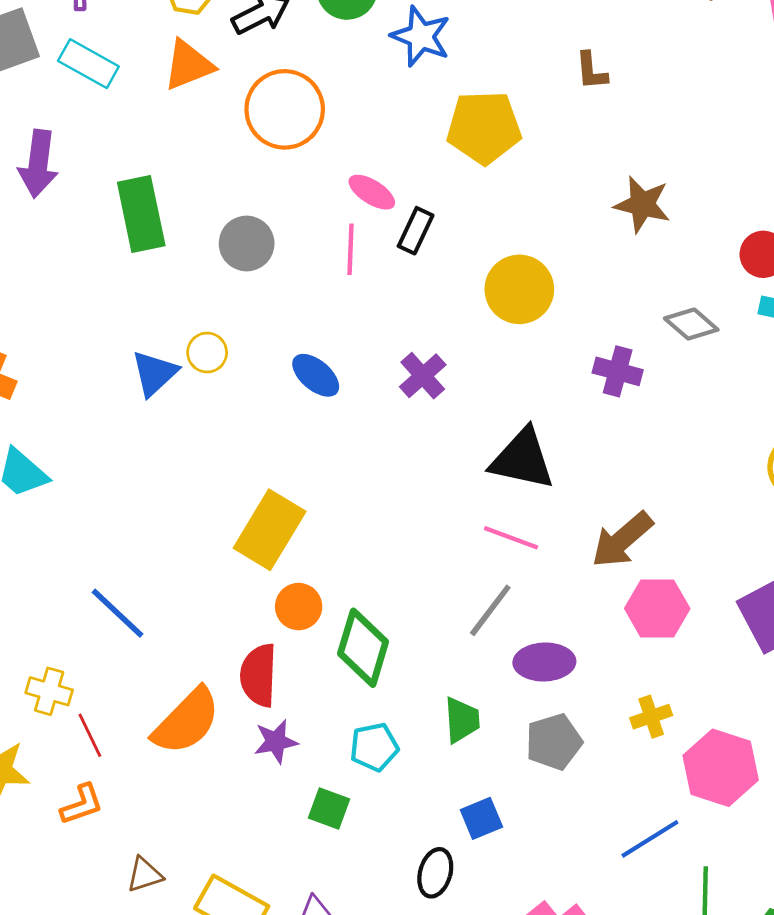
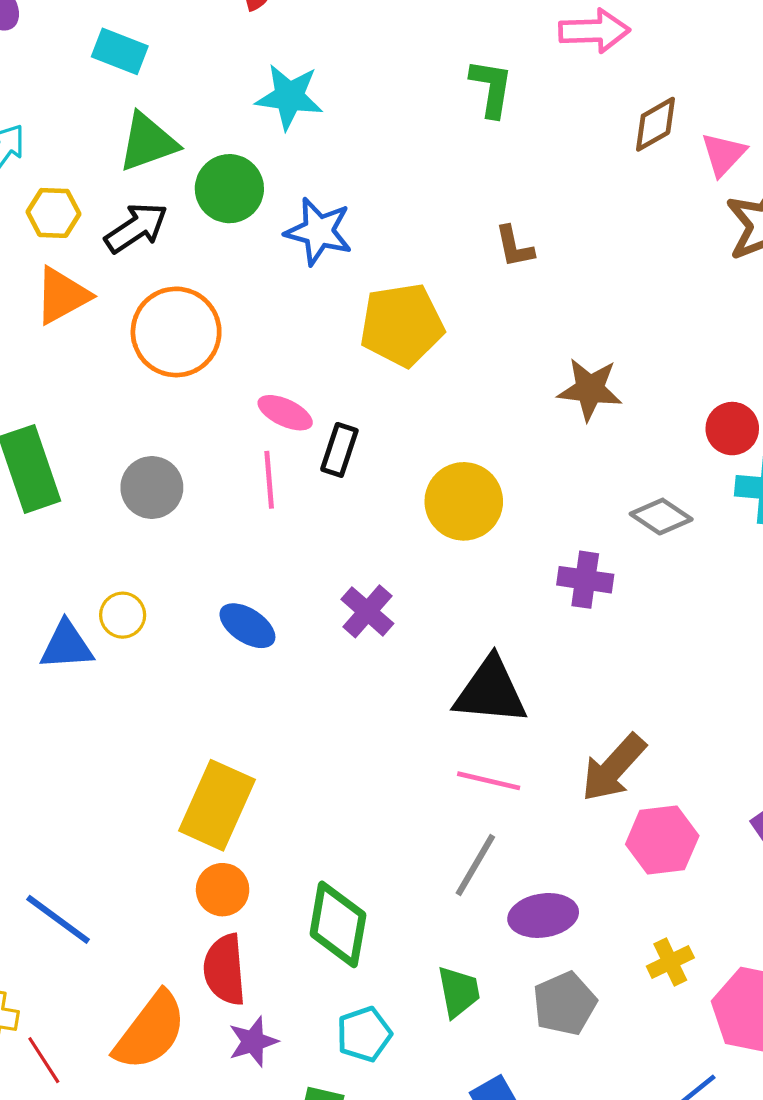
blue triangle: (155, 373) -> (67, 646), turned 46
orange circle: (299, 607) -> (223, 890), moved

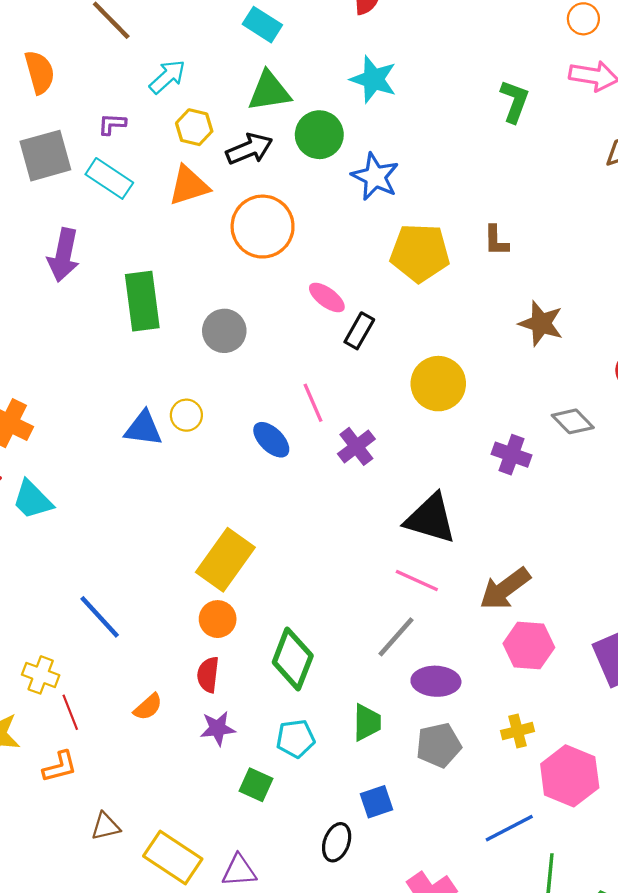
brown L-shape: (514, 247) -> (496, 241), moved
pink line: (269, 480) -> (313, 403), moved, turned -30
red semicircle: (225, 970) -> (208, 675), size x0.7
orange semicircle: (150, 1031) -> (148, 707), size x0.5

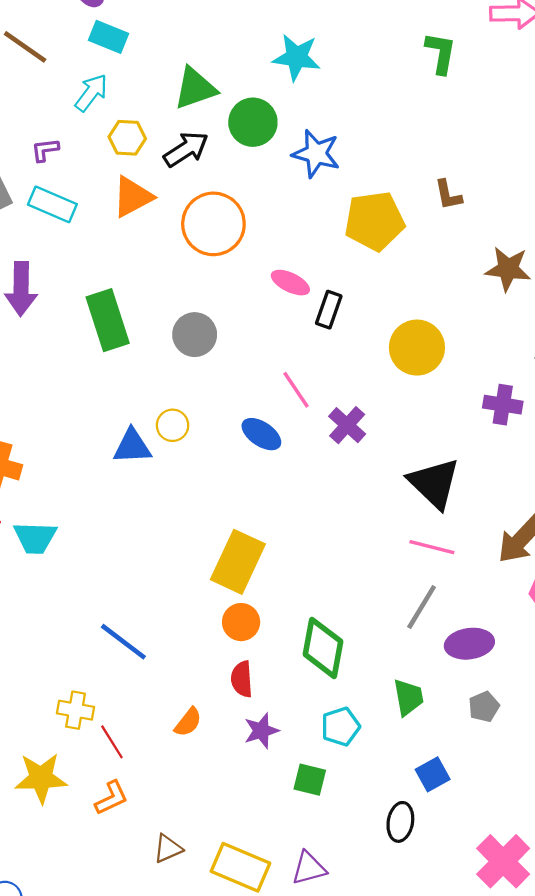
cyan rectangle: (262, 25) -> (109, 37), moved
cyan trapezoid: (32, 500) -> (35, 538), turned -33
black triangle: (431, 519) -> (434, 483), turned 38
gray pentagon: (439, 745) -> (484, 707), size x0.7

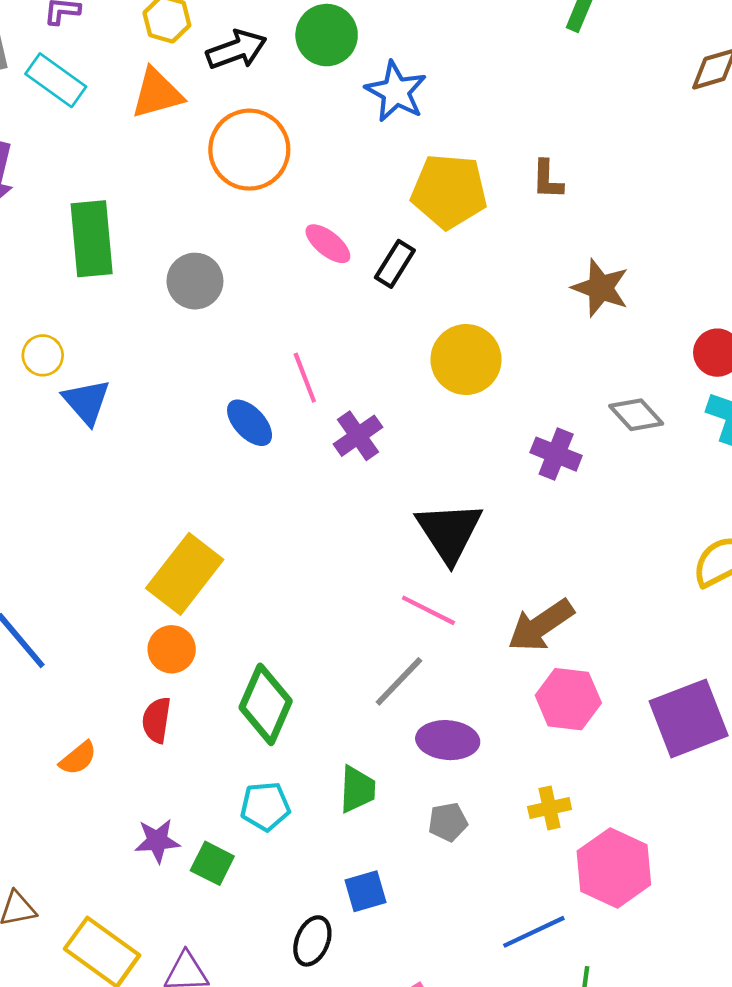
black rectangle: (329, 310) -> (395, 264), moved
yellow circle: (173, 425) -> (43, 355), moved
blue triangle: (132, 446) -> (86, 402), turned 39
purple star: (261, 731) -> (157, 841), moved

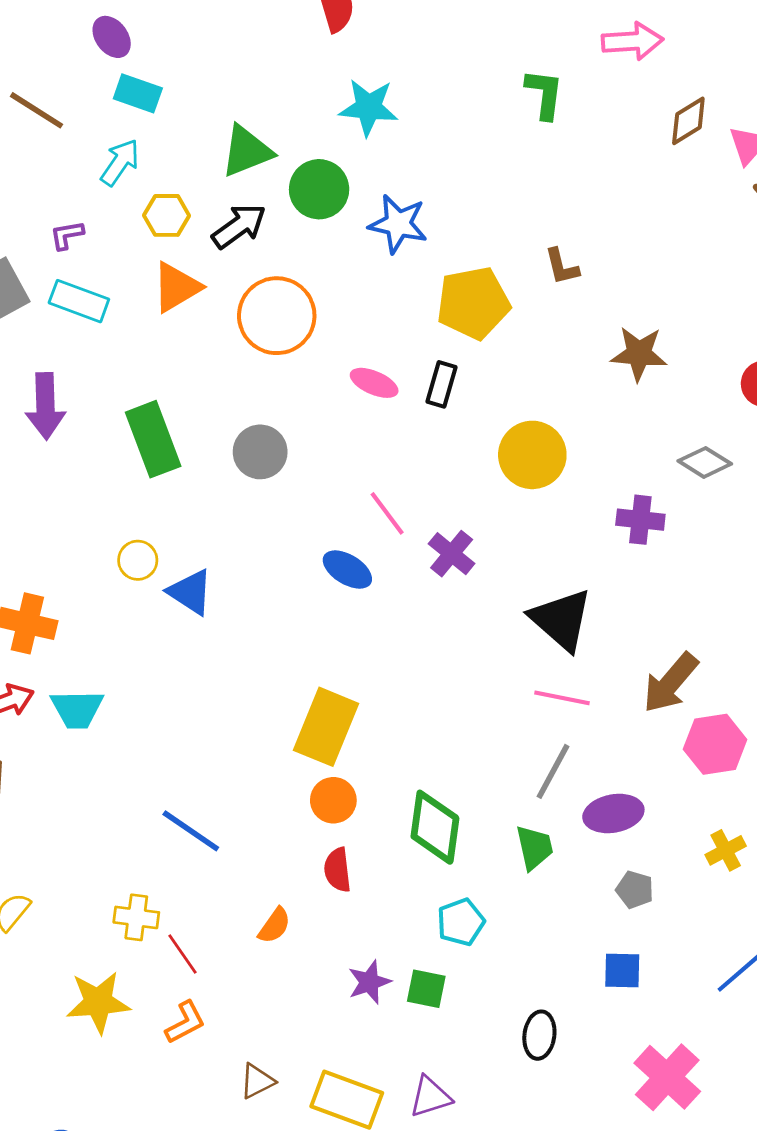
green trapezoid: (357, 789) -> (534, 847), moved
gray pentagon: (448, 822) -> (635, 890), turned -30
blue square: (366, 891) -> (622, 971), moved, turned 33

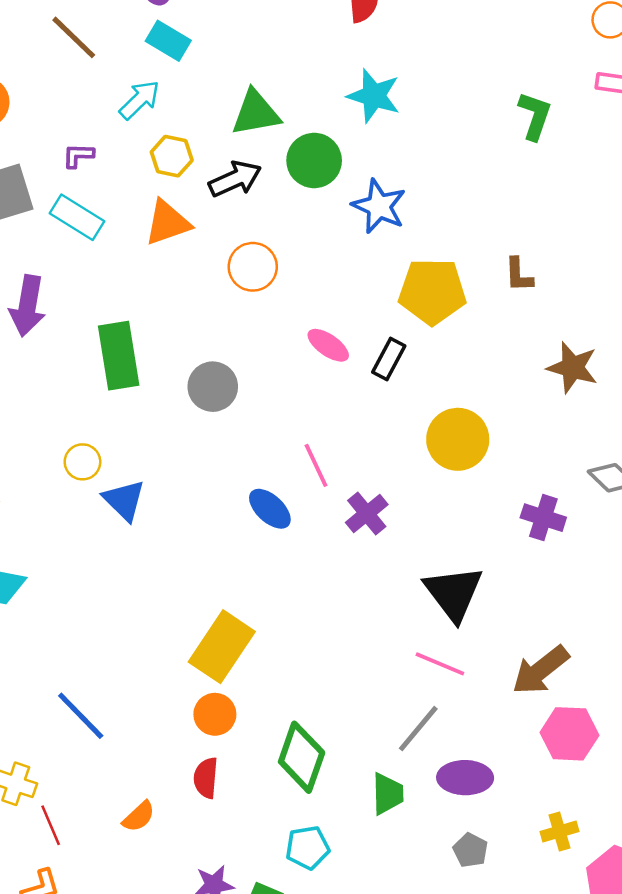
orange circle: (277, 316) -> (253, 267), size x0.7

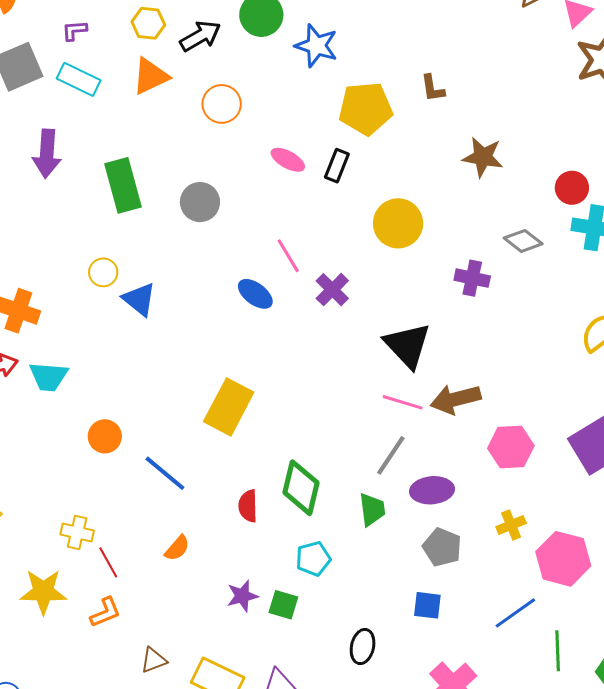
brown arrow: (540, 670) -> (456, 399), moved, turned 30
orange circle: (215, 714) -> (105, 436), moved
blue line: (81, 716) -> (165, 473), moved
red semicircle: (206, 778) -> (248, 506), moved
gray pentagon: (470, 850) -> (442, 547), size x1.4

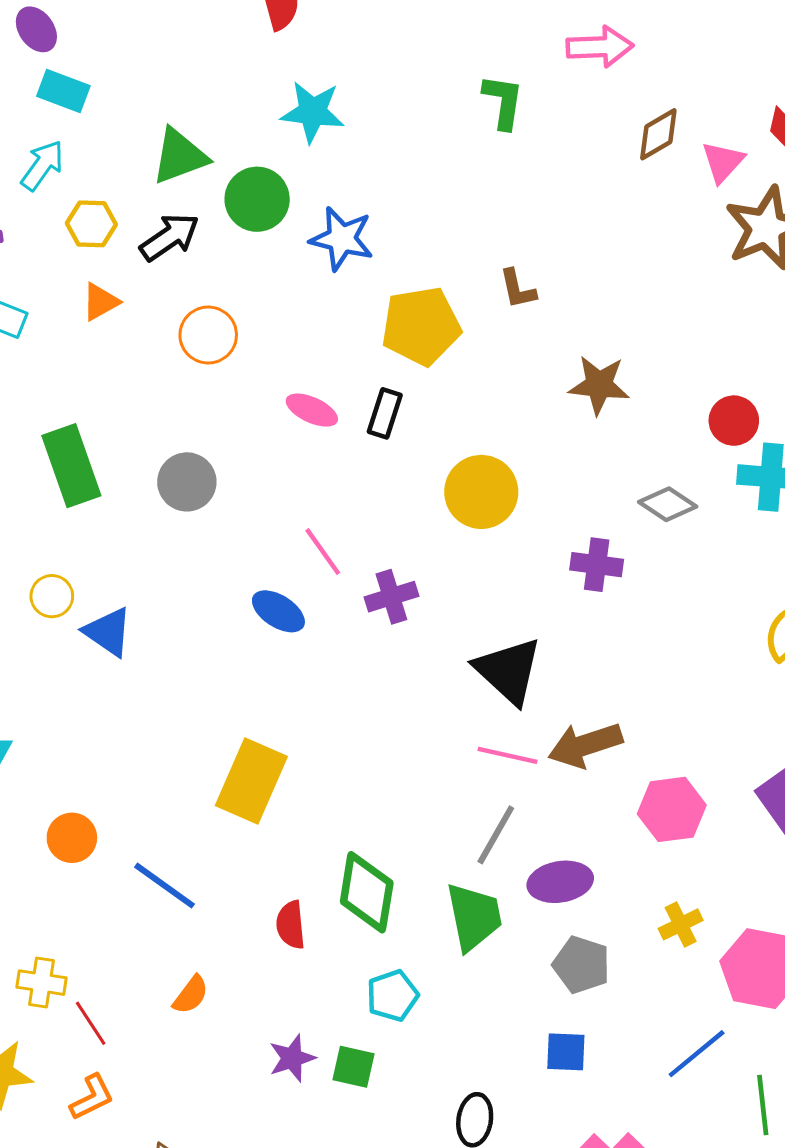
orange triangle: (151, 76) -> (100, 302), size x0.7
purple cross: (332, 290) -> (391, 597), turned 32
green trapezoid: (372, 509) -> (474, 917), size x1.4

